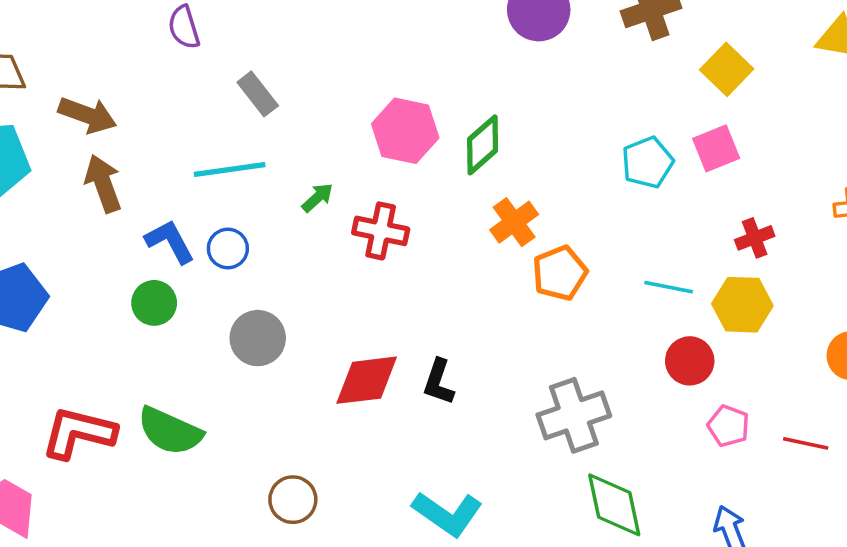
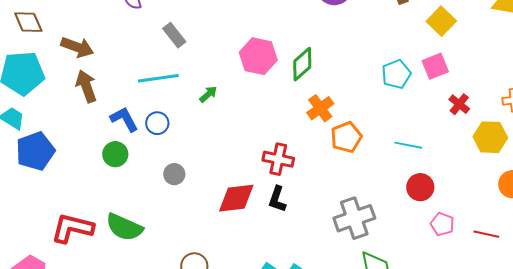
red cross: (381, 231) -> (278, 159), moved
red cross: (755, 238) -> (459, 104), moved, turned -30
yellow hexagon: (742, 305) -> (490, 137), moved
gray circle: (258, 338) -> (174, 174), size x0.7

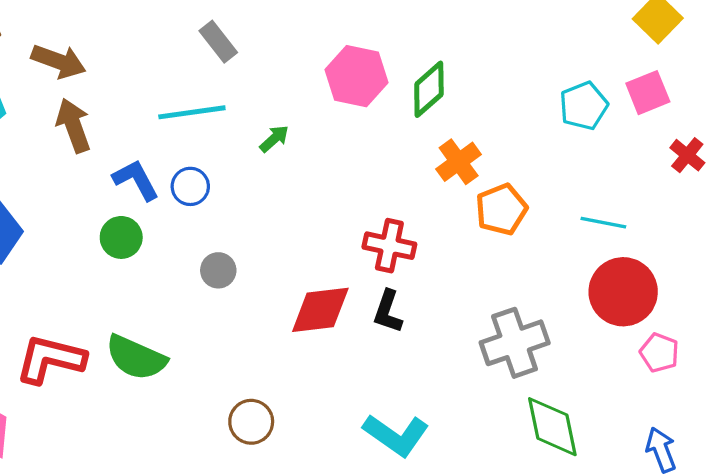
red circle: (420, 187) -> (623, 292), size x1.5

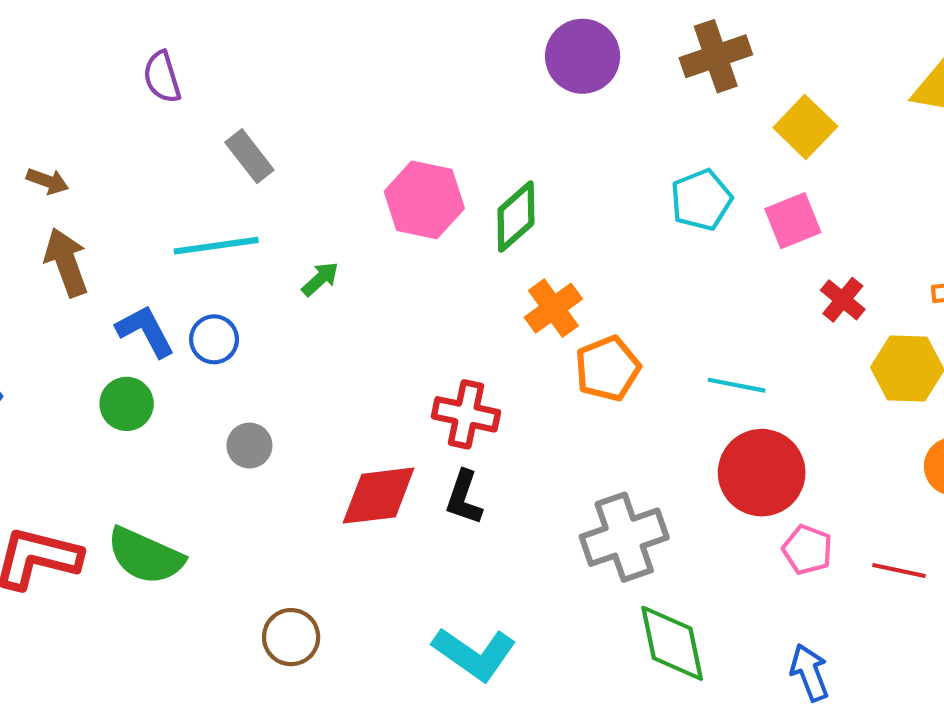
brown arrow: (59, 61) -> (47, 181), size x0.6
cyan pentagon: (584, 106) -> (701, 200), moved

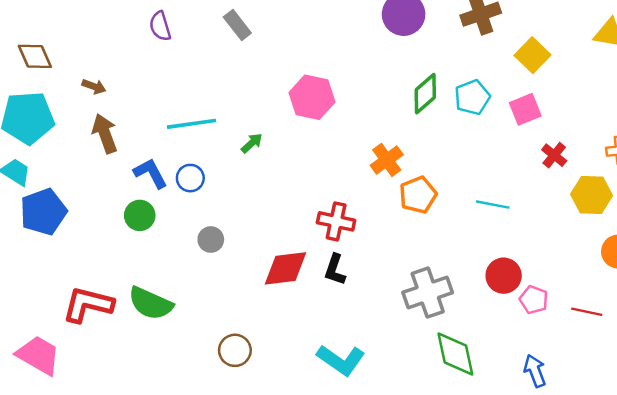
gray rectangle: (249, 156) -> (237, 25), moved
green diamond: (516, 217) -> (425, 94), moved
red circle: (762, 473) -> (504, 276), moved, size x0.7

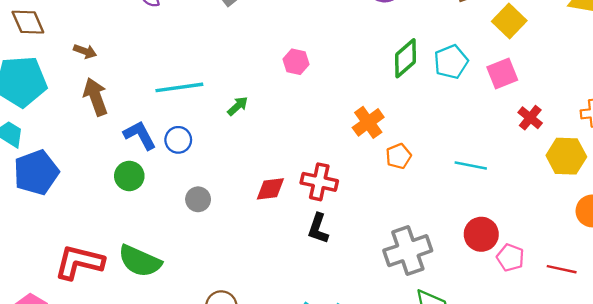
pink hexagon: (312, 97) -> (296, 62), size x0.6
orange pentagon: (418, 195) -> (398, 156), size x0.7
red diamond: (285, 268) -> (270, 189), moved, size x0.7

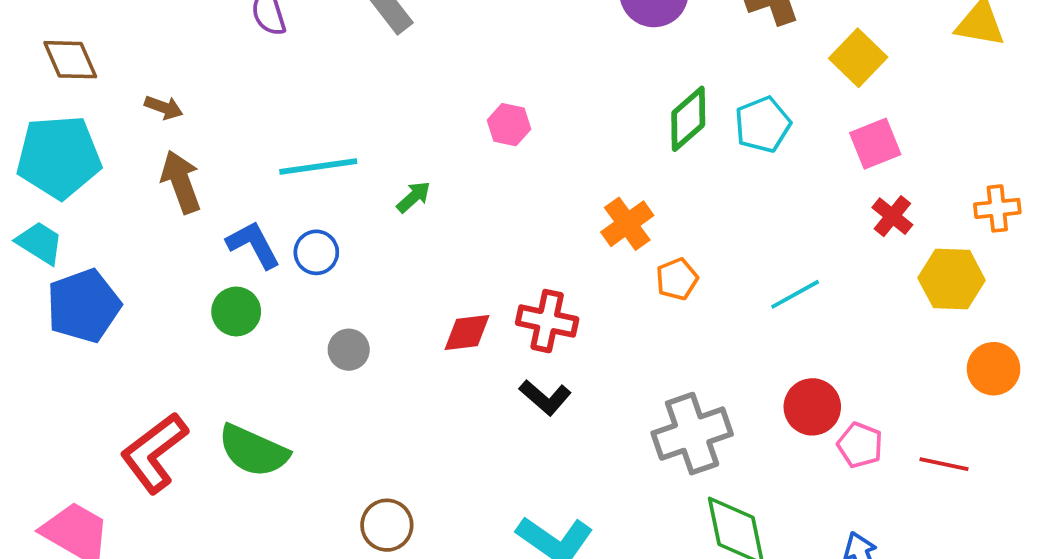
pink square: (502, 73) -> (875, 144), moved
cyan line: (471, 165) -> (795, 294), turned -40
black L-shape: (318, 228) -> (545, 397), turned -68
red L-shape: (79, 262) -> (154, 453), turned -51

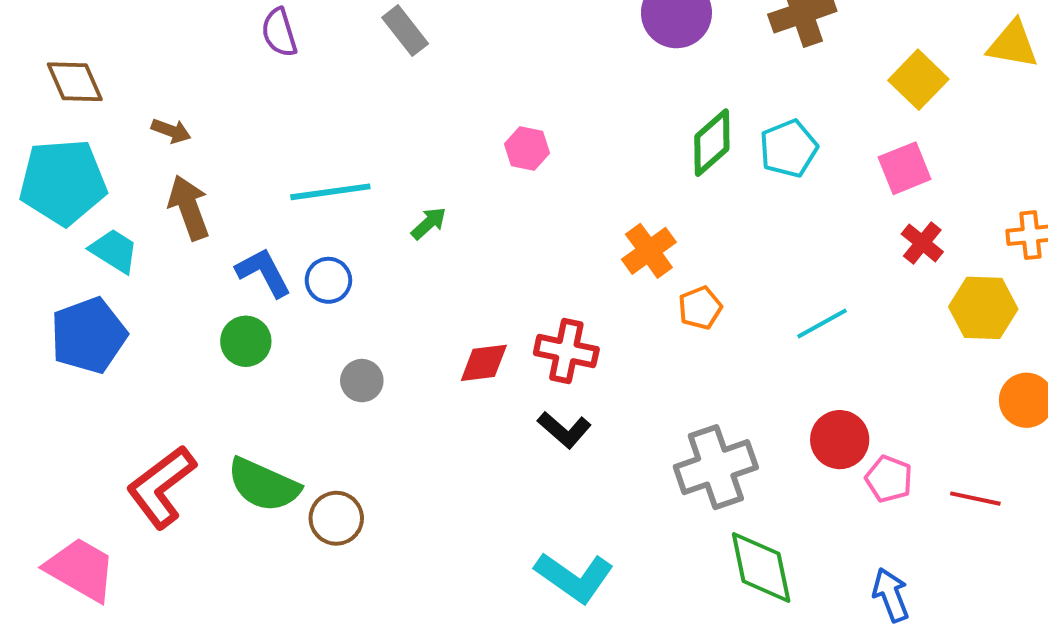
yellow square: (858, 58) -> (918, 80), moved
cyan trapezoid: (40, 243) -> (114, 251), moved
brown circle: (387, 525) -> (336, 518), moved

